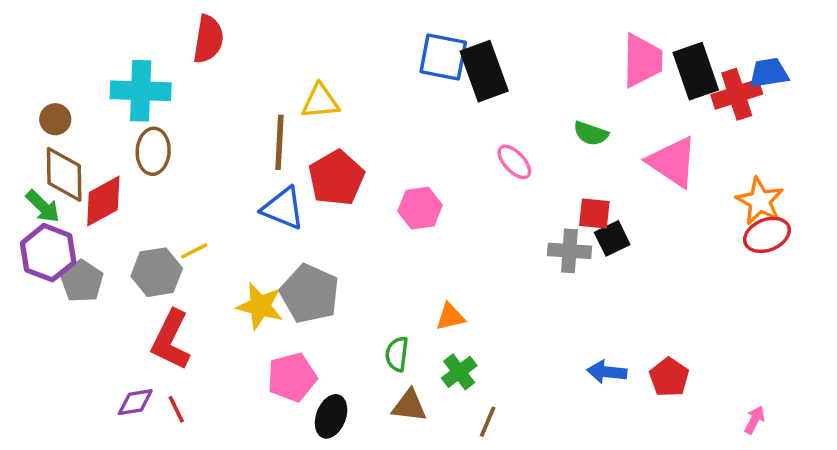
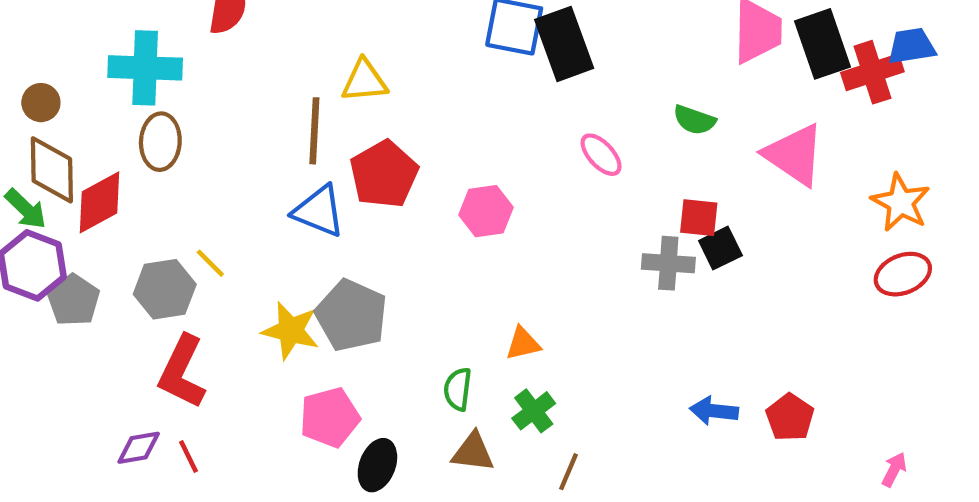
red ellipse: (767, 235) -> (903, 274), moved
yellow line: (194, 251) -> (210, 263), turned 72

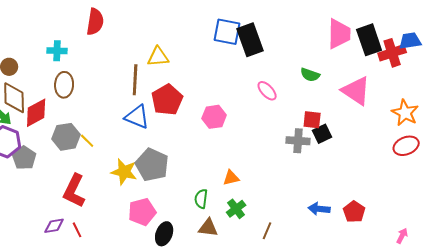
cyan cross: (145, 68) -> (57, 51), size x0.6
gray hexagon: (165, 289) -> (66, 137), moved
brown line: (568, 472) -> (267, 231), moved

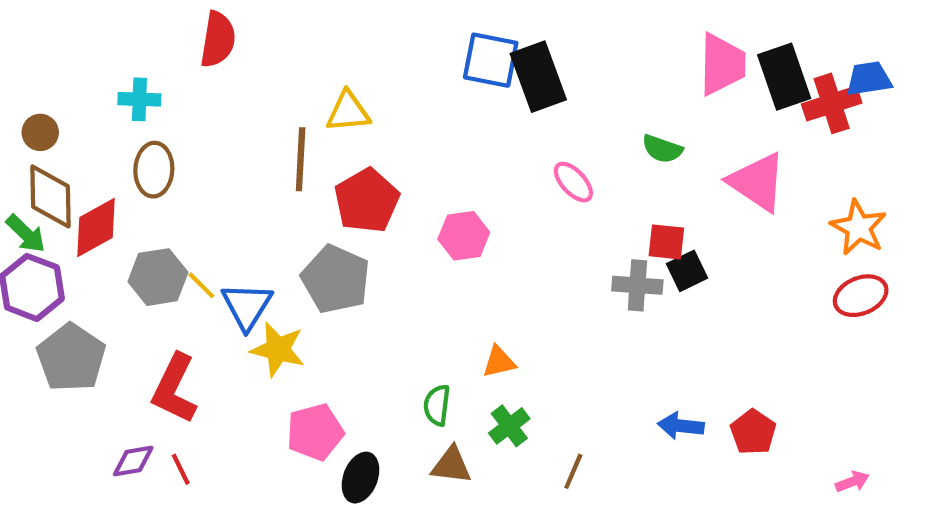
blue triangle: (137, 117) -> (247, 306), moved, turned 40
gray pentagon: (24, 158) -> (71, 358), moved, size x1.4
gray pentagon: (152, 165) -> (336, 279), moved
pink arrow: (402, 236) -> (852, 482), turned 42

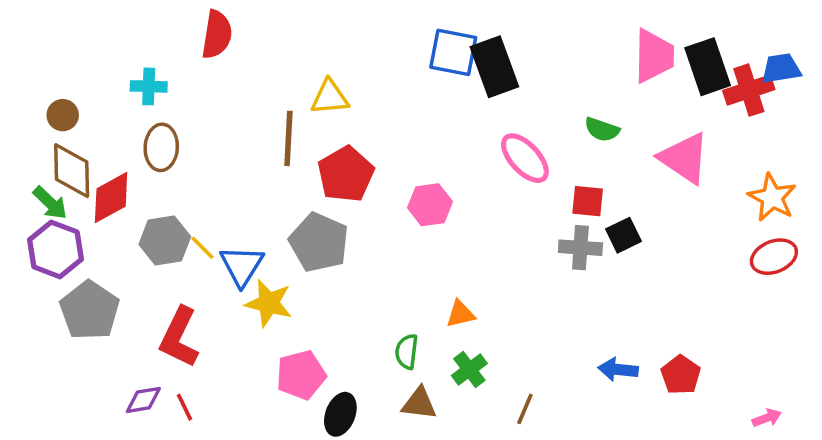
pink ellipse: (573, 182) -> (525, 158), size x1.4
red square: (666, 242) -> (588, 201), moved

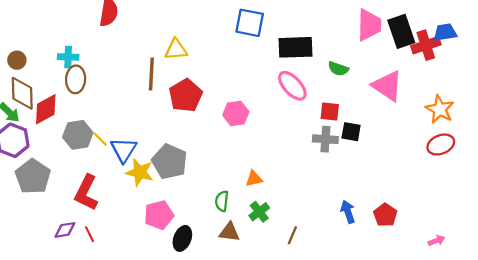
black rectangle: (494, 67) -> (296, 47), moved, turned -72
cyan cross: (149, 86) -> (68, 57), moved
black square: (623, 235) -> (351, 132), turned 36
gray pentagon: (319, 242) -> (170, 162), moved
blue arrow: (618, 370) -> (348, 212), turned 65

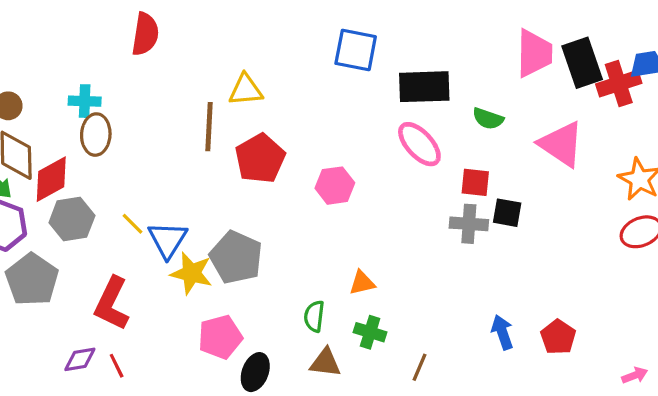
gray hexagon: (78, 135) -> (72, 219), moved
green cross: (259, 212) -> (370, 332), turned -36

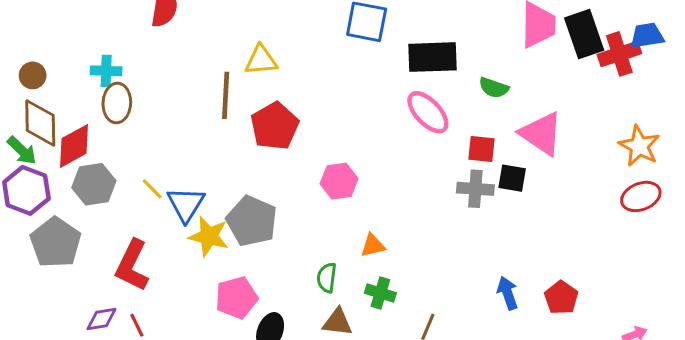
pink triangle: (561, 144) -> (541, 134), moved
pink hexagon: (335, 186) -> (339, 181), moved

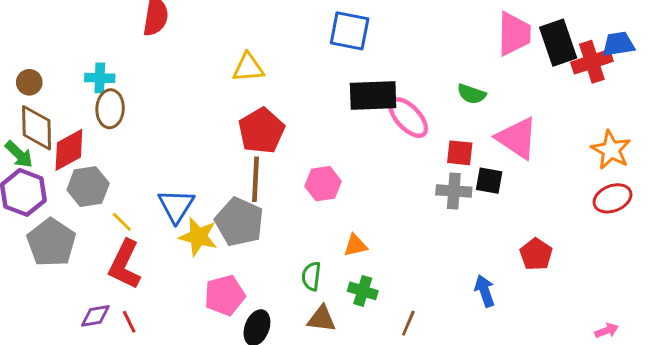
black rectangle: (432, 57) -> (373, 96), moved
brown line: (226, 95) -> (256, 179), moved
yellow line: (152, 189) -> (122, 222), moved
red pentagon: (561, 298) -> (536, 254), moved

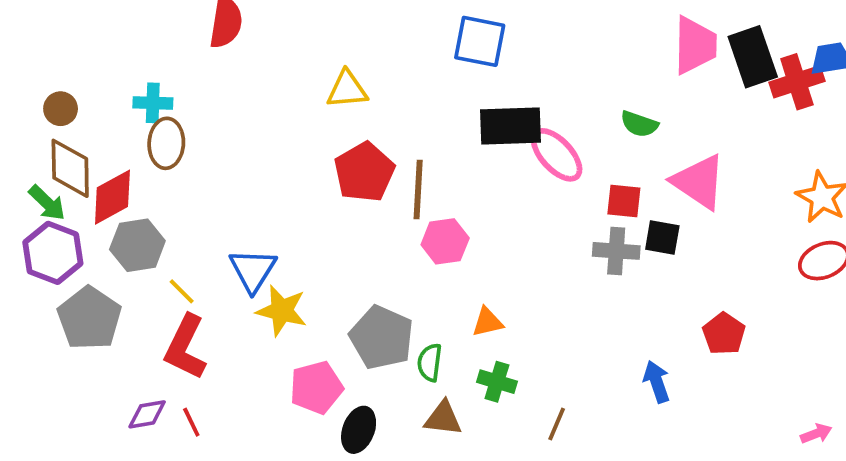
brown line: (256, 179) -> (418, 189), moved
gray pentagon: (239, 222) -> (382, 337), moved

